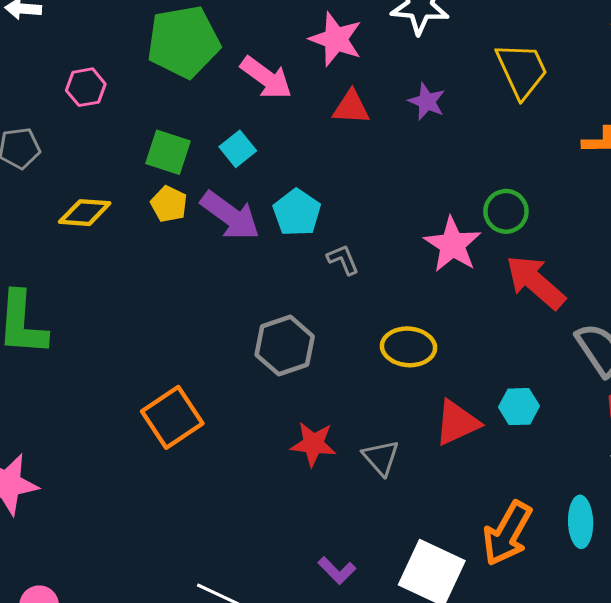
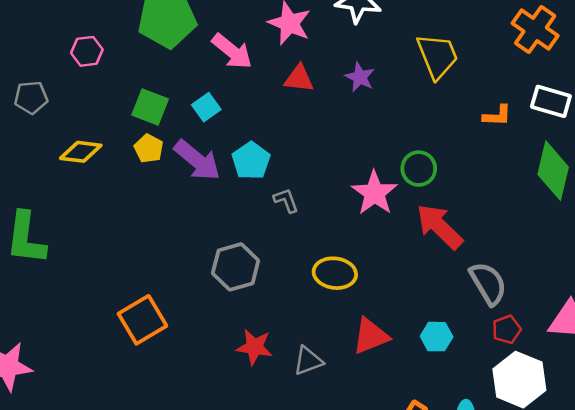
cyan hexagon: (519, 407) -> (437, 337), moved
gray triangle: (381, 458) -> (308, 361), turned 48

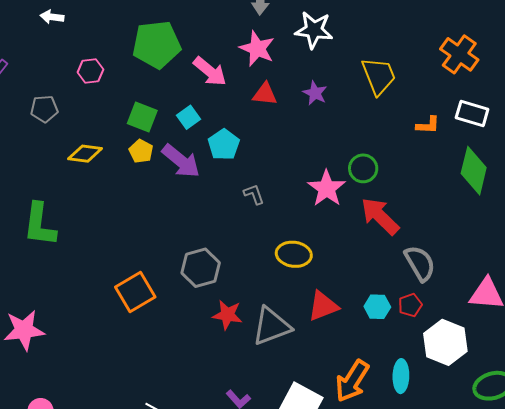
cyan pentagon: (251, 161) -> (224, 145), moved
gray hexagon: (236, 267) -> (201, 268), moved
red pentagon: (507, 329) -> (410, 305), moved
gray triangle: (308, 361) -> (271, 326), size x1.6

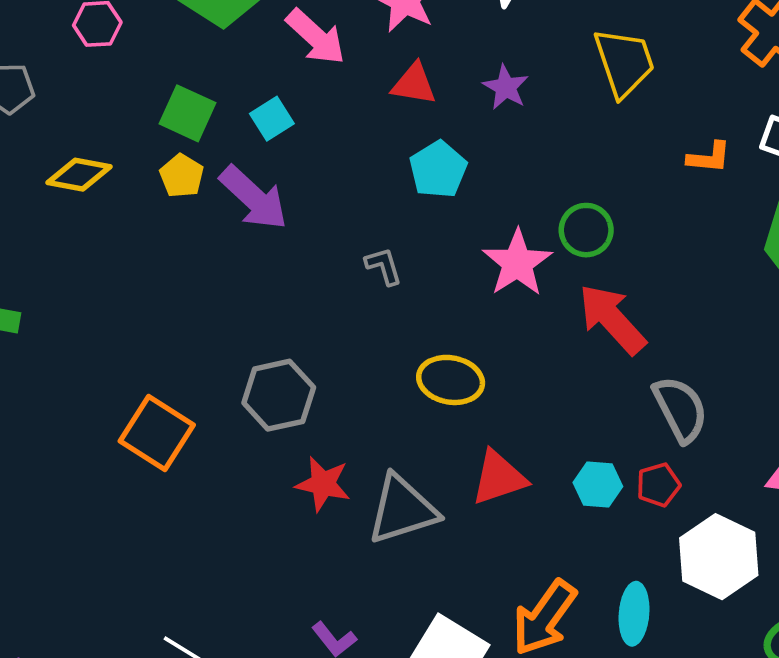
cyan pentagon: (224, 145) -> (438, 170), moved
orange square: (135, 292) -> (157, 433), turned -30

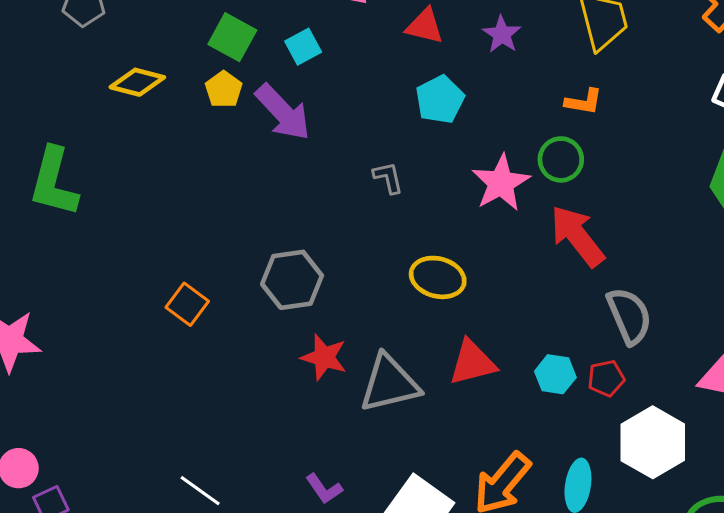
orange L-shape: (709, 157) -> (584, 102), moved
orange square: (157, 433) -> (187, 304), size x0.7

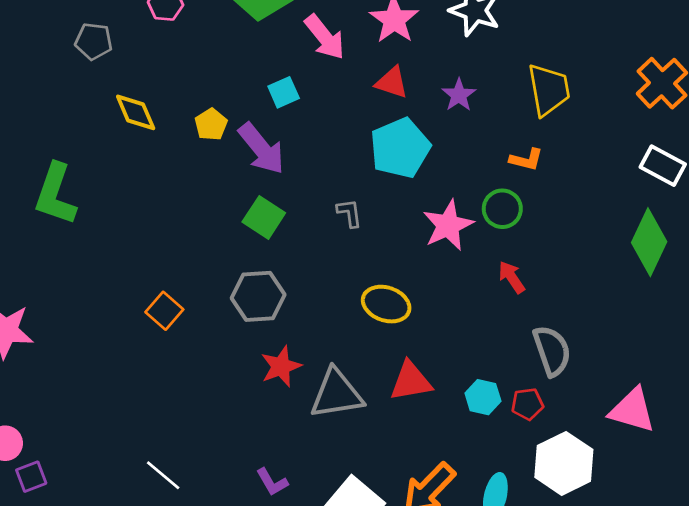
green square: (232, 37) -> (264, 217), moved
yellow diamond: (137, 82) -> (136, 112), turned 48
cyan pentagon: (440, 100) -> (400, 148), size x1.4
red arrow: (577, 236) -> (512, 277), size x0.6
red star: (324, 357) -> (281, 366), turned 30

